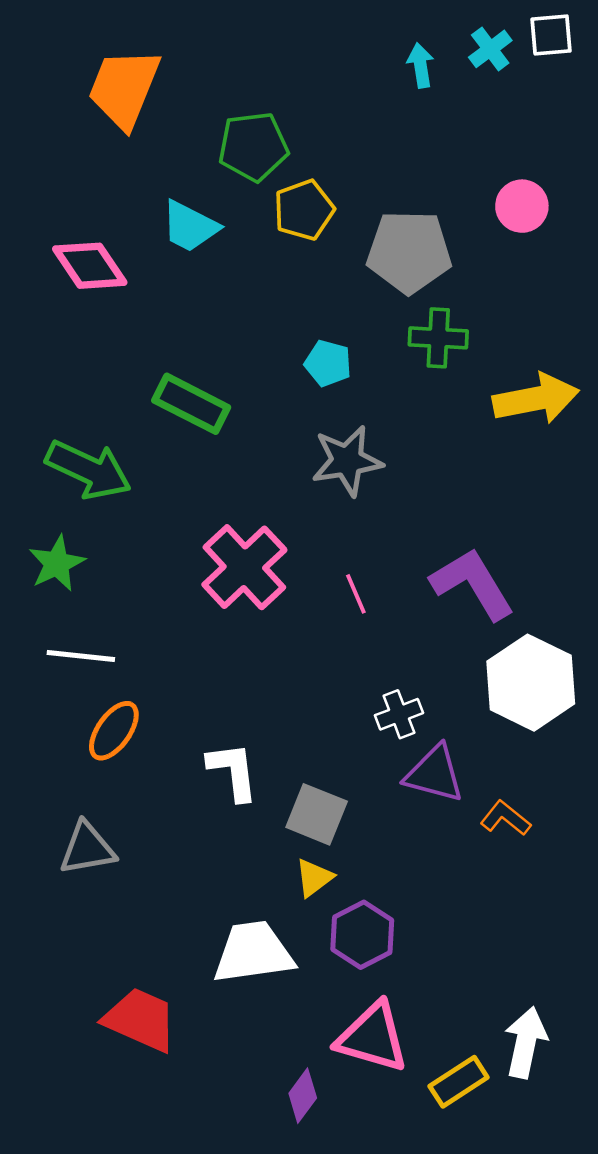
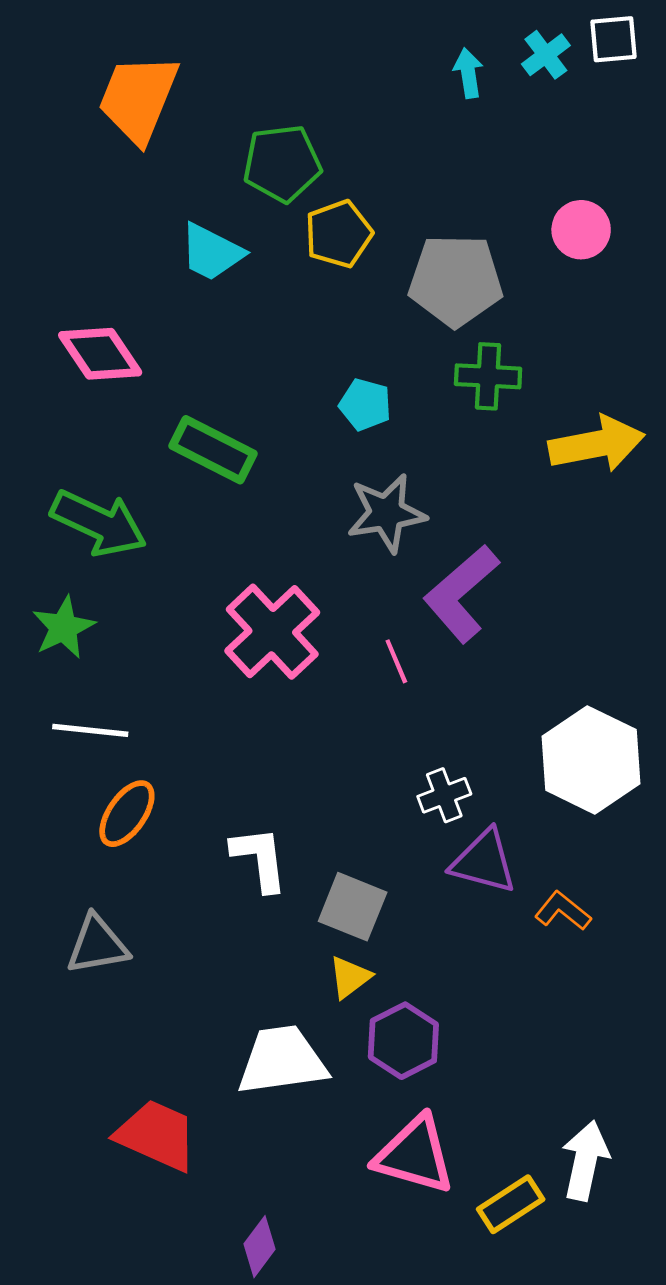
pink diamond: (90, 266) -> (100, 354), moved
purple L-shape: (472, 584) -> (461, 594), moved, turned -100
purple diamond: (303, 1096) -> (260, 1247), moved

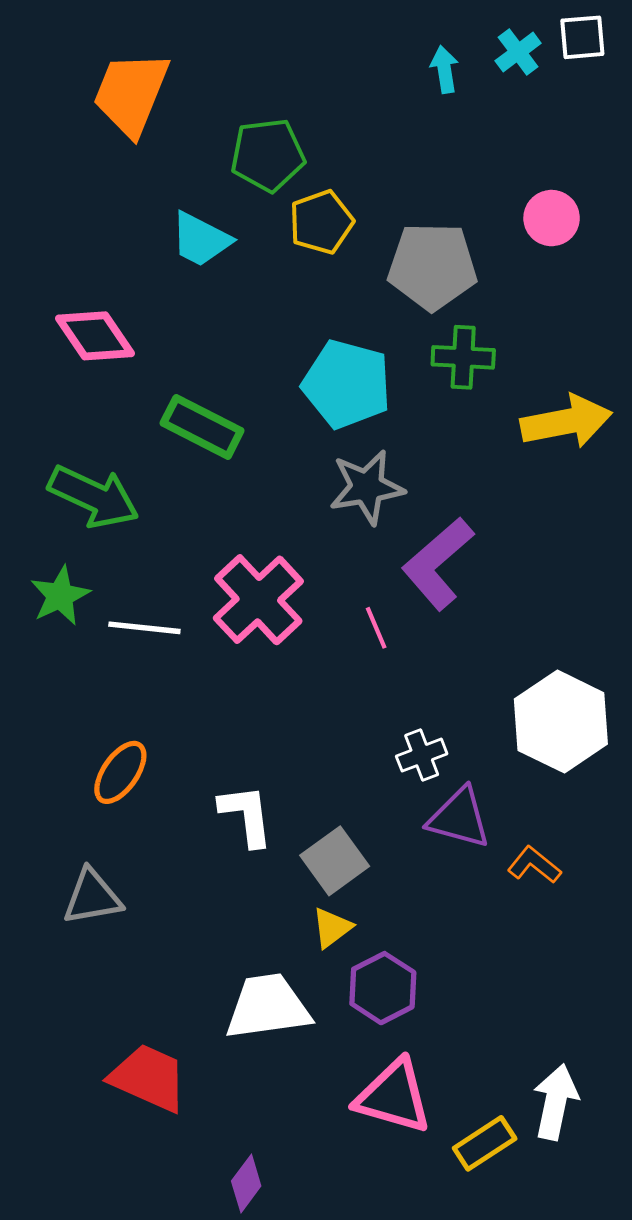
cyan pentagon: (365, 405) -> (347, 384), size x1.8
white line: (90, 730) -> (144, 628), moved
gray square: (353, 907) -> (335, 861), turned 32

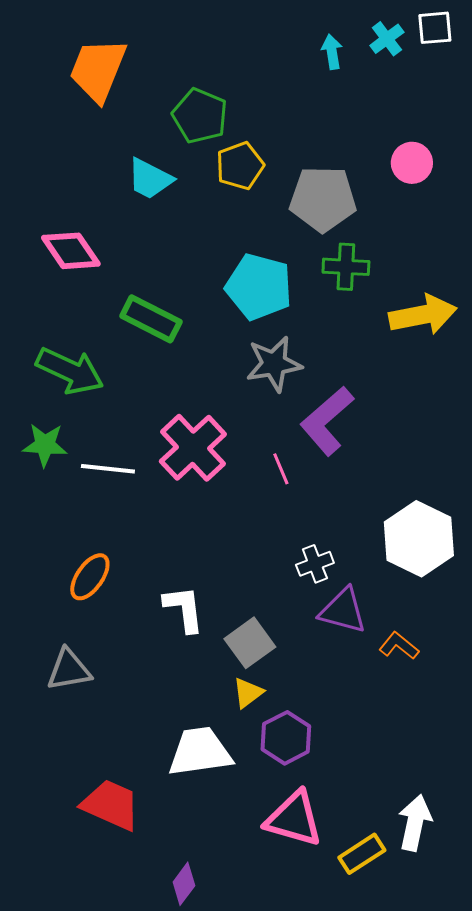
green pentagon: (268, 155) -> (200, 116), turned 30
green star: (60, 596) -> (45, 445), turned 30

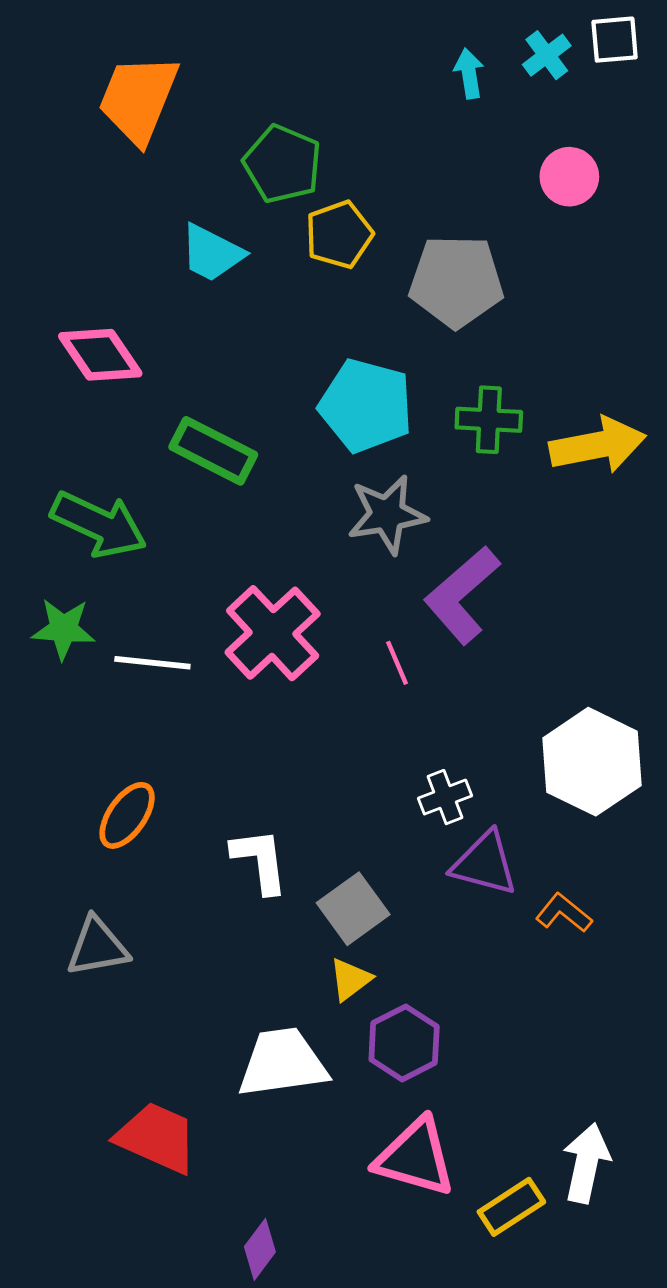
pink circle: (412, 163) -> (569, 177), moved
green cross: (346, 267) -> (489, 420), moved

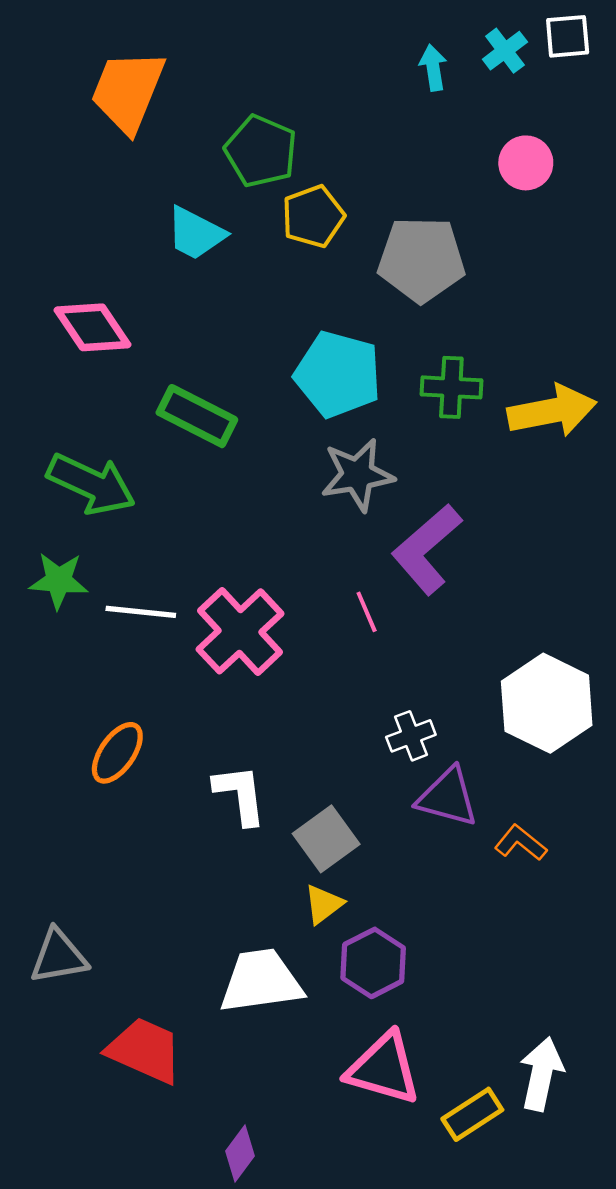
pink cross: (273, 633) -> (240, 631), moved
gray triangle: (97, 947) -> (59, 956), moved

